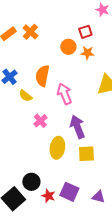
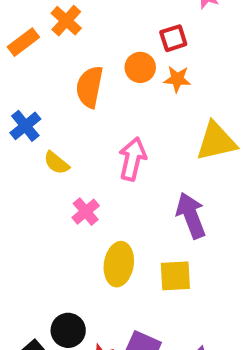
orange cross: (30, 32) -> (66, 21), moved
orange semicircle: (42, 76) -> (90, 87), moved
pink arrow: (64, 94) -> (132, 159), turned 35
purple arrow: (77, 127) -> (191, 215), moved

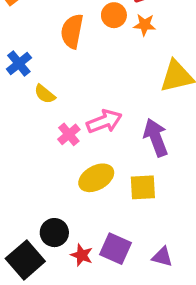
pink arrow: (132, 159) -> (104, 121), moved, turned 56
yellow ellipse: (119, 264) -> (96, 178), turned 52

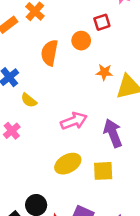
orange star: (145, 25) -> (104, 72), moved
pink cross: (69, 134) -> (12, 131), moved

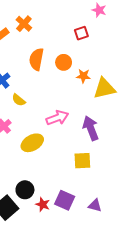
orange circle: (81, 41) -> (64, 62), moved
yellow ellipse: (68, 164) -> (32, 143), moved

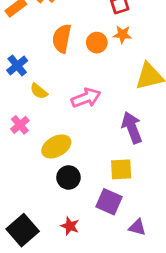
orange star: (83, 76) -> (122, 34), moved
pink arrow: (57, 118) -> (86, 98), moved
black circle: (25, 190) -> (68, 177), moved
purple square: (65, 200) -> (109, 202), moved

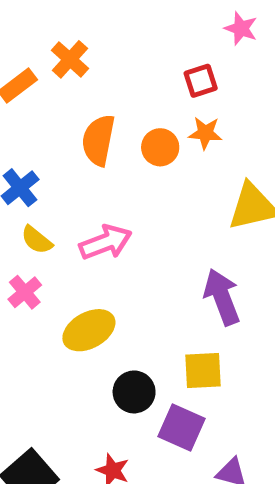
yellow semicircle: (39, 91) -> (37, 240), moved
pink arrow: (86, 98) -> (106, 242), moved
black circle: (68, 177) -> (134, 392), moved

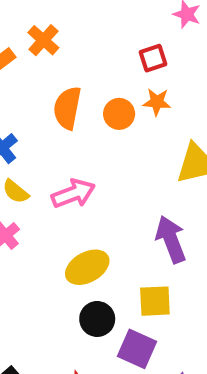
yellow ellipse: (89, 330) -> (87, 267), moved

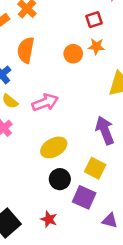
orange semicircle: (67, 108) -> (26, 50), moved
yellow square: (155, 301) -> (95, 168), turned 30

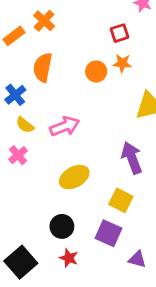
black circle: (60, 179) -> (62, 226), moved

